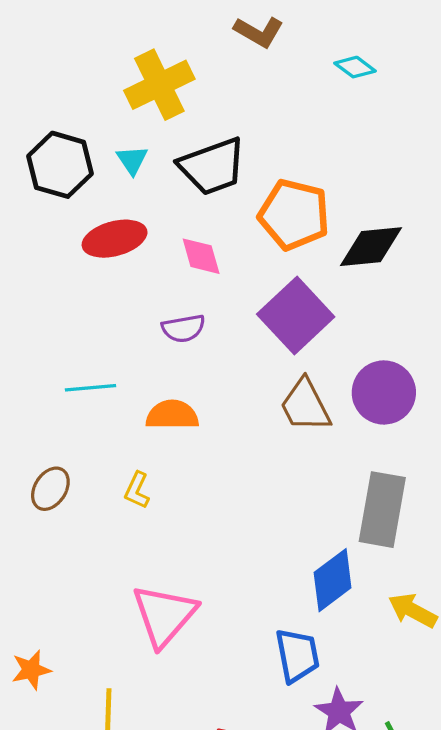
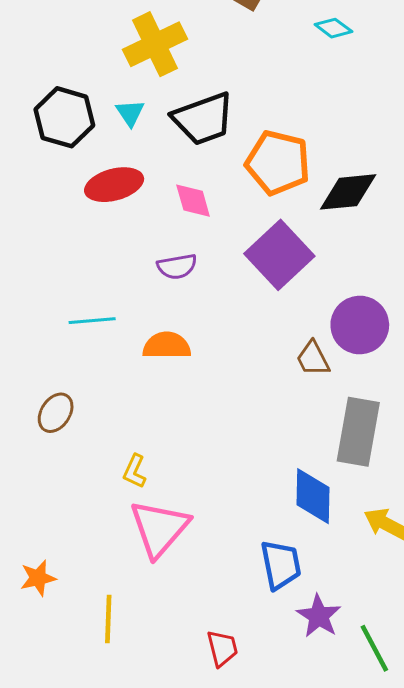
brown trapezoid: (305, 405) -> (313, 359), moved, size x0.7
yellow L-shape: (137, 490) -> (135, 471), moved
blue diamond: (333, 580) -> (313, 496), turned -52

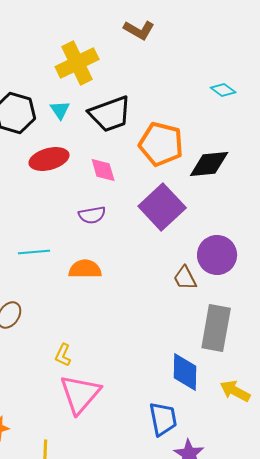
cyan diamond: (333, 28) -> (223, 90), moved

